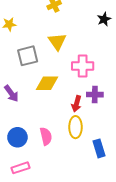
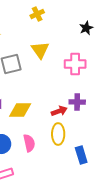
pink cross: (83, 66) -> (75, 64), moved
yellow diamond: (47, 83) -> (20, 110), moved
red arrow: (77, 104) -> (59, 111), turned -126

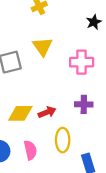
red arrow: (59, 111) -> (47, 112), moved

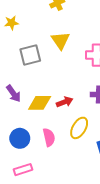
yellow ellipse: (63, 140) -> (79, 128), turned 30

